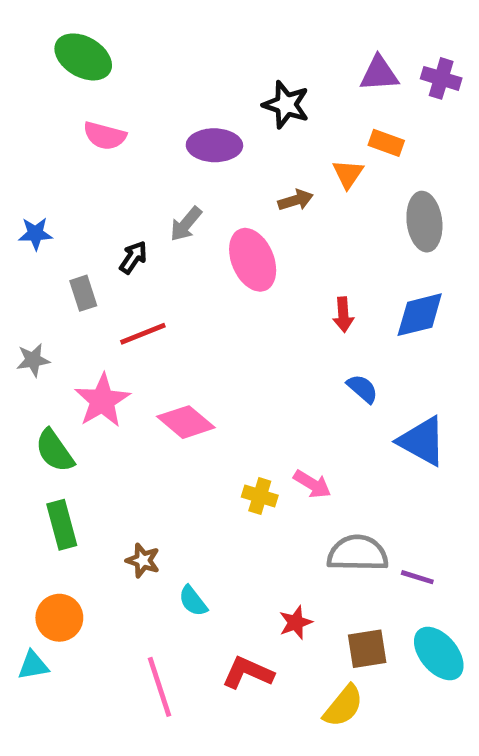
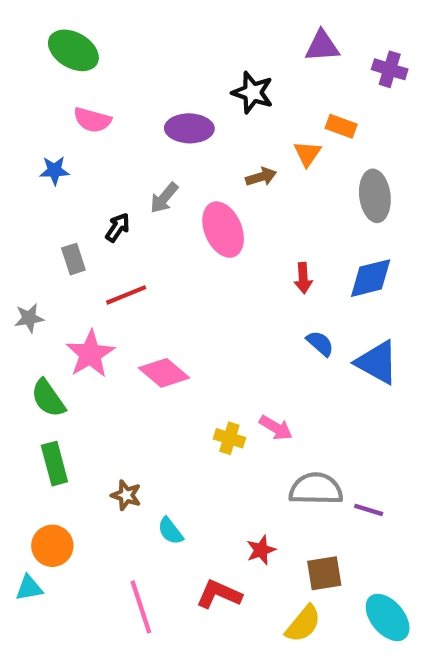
purple triangle: (379, 74) -> (322, 46), moved
blue star: (35, 234) -> (54, 171), moved
blue triangle: (422, 441) -> (377, 362), moved
cyan ellipse: (439, 654) -> (388, 617), moved

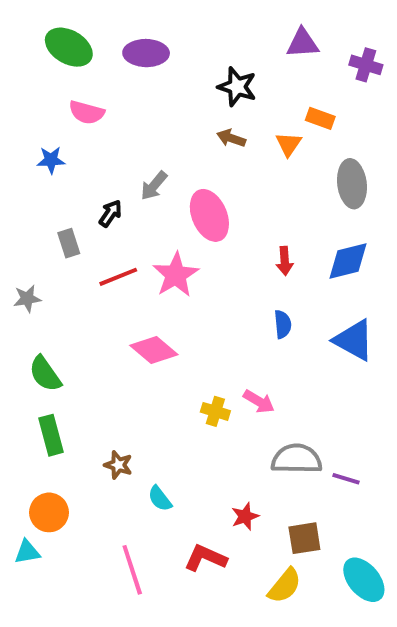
purple ellipse: (189, 128) -> (146, 53), moved
brown arrow: (261, 177) -> (231, 138), moved, turned -144
blue semicircle: (320, 343) -> (283, 324), moved, turned 44
pink star: (90, 354) -> (176, 275), moved

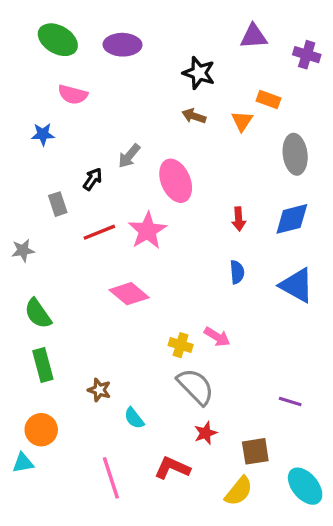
gray semicircle: (297, 459) -> (196, 387), moved, turned 45

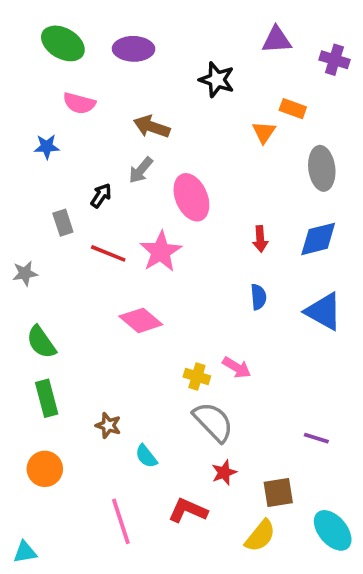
brown arrow: (194, 116) -> (152, 127), moved, size x1.4
red line: (99, 232) -> (108, 253), turned 44
cyan triangle: (23, 463) -> (25, 552), moved

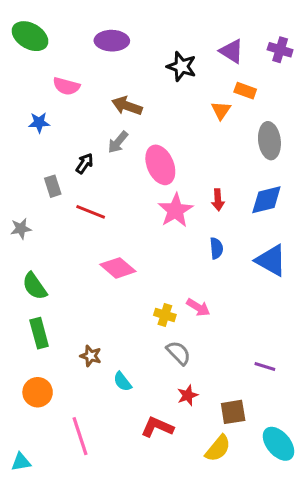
purple triangle: (277, 40) -> (232, 51), moved, turned 36
green ellipse: (63, 43) -> (30, 36), moved
pink star: (161, 252) -> (175, 210), moved
gray semicircle: (213, 422) -> (179, 353), size x0.7
pink line: (121, 521) -> (80, 436), moved

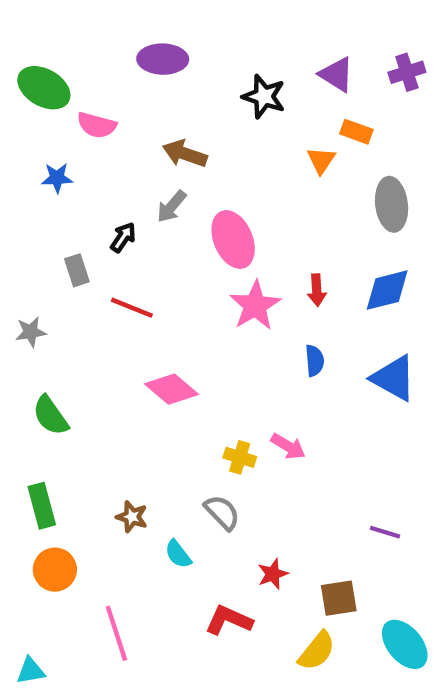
green ellipse: (30, 36) -> (44, 88), moved
purple cross: (280, 50) -> (407, 72), turned -35
green rectangle: (39, 333) -> (42, 506), moved
gray semicircle: (179, 353) -> (222, 512), moved

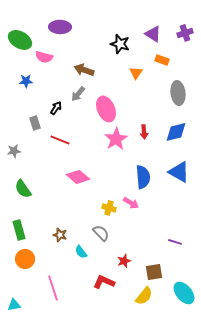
purple ellipse: (163, 59) -> (60, 27), moved
orange triangle: (321, 160) -> (136, 73), moved
blue semicircle: (315, 361) -> (143, 177), moved, size x1.6

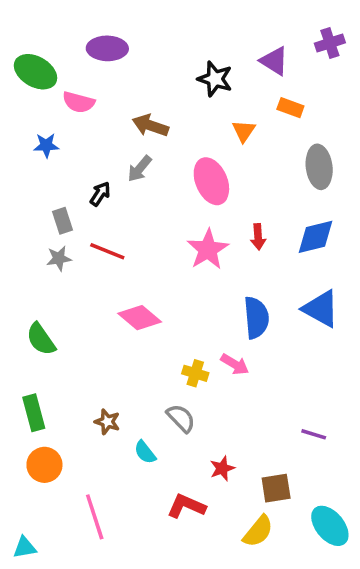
purple cross: (185, 33) -> (330, 43), moved
pink ellipse: (106, 109) -> (211, 181), moved
gray star: (14, 151) -> (59, 258), moved

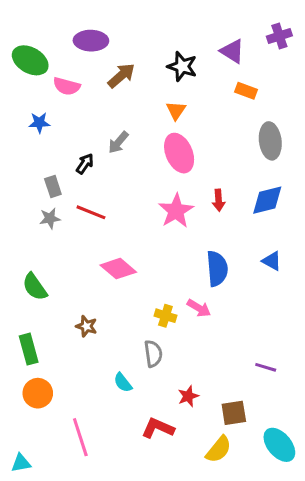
brown arrow: (150, 126) -> (121, 76), moved, turned 120
orange triangle: (244, 131) -> (176, 111), moved
blue triangle: (321, 309) -> (272, 261), size x0.6
gray semicircle: (181, 418) -> (153, 354), turned 36
brown star: (107, 422) -> (86, 326), moved

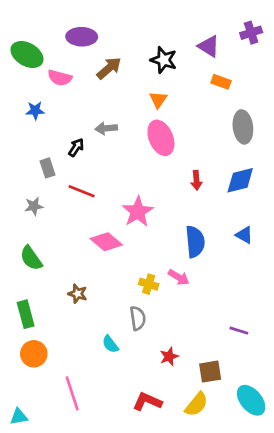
gray arrow: (118, 142) -> (106, 128), turned 45
pink star: (176, 211) -> (138, 212), moved
gray star: (50, 218) -> (34, 206), moved
red L-shape: (158, 428) -> (147, 402), moved

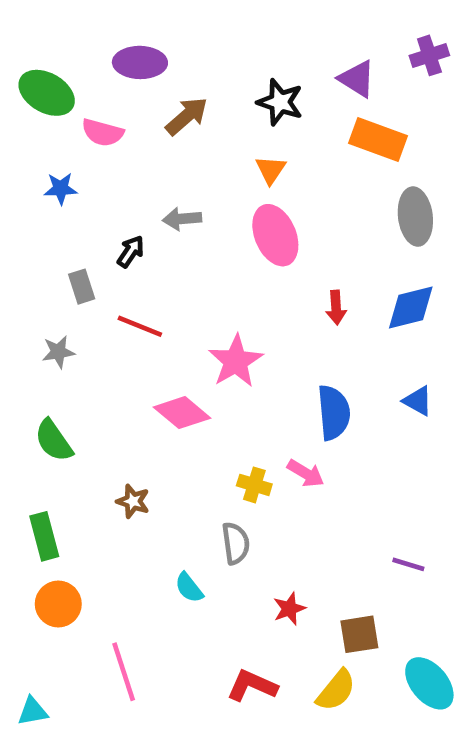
orange rectangle: (221, 82) -> (378, 139), size x1.6

